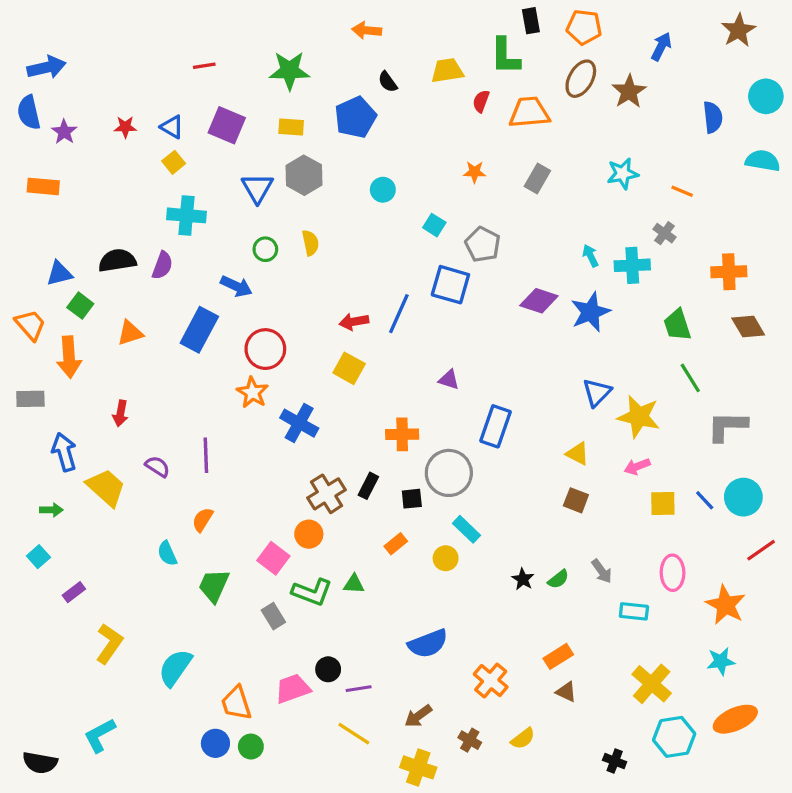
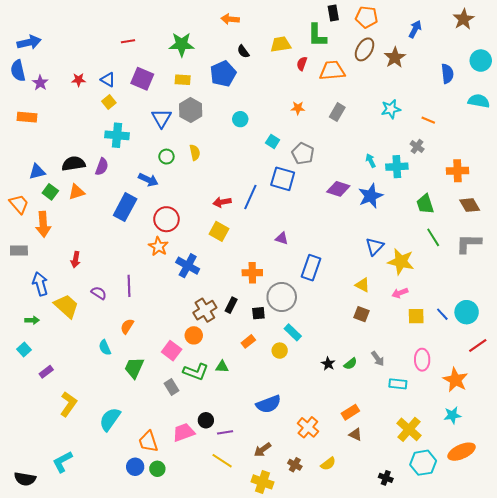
orange triangle: (130, 333) -> (77, 192), moved
gray L-shape: (727, 426) -> (469, 243), moved

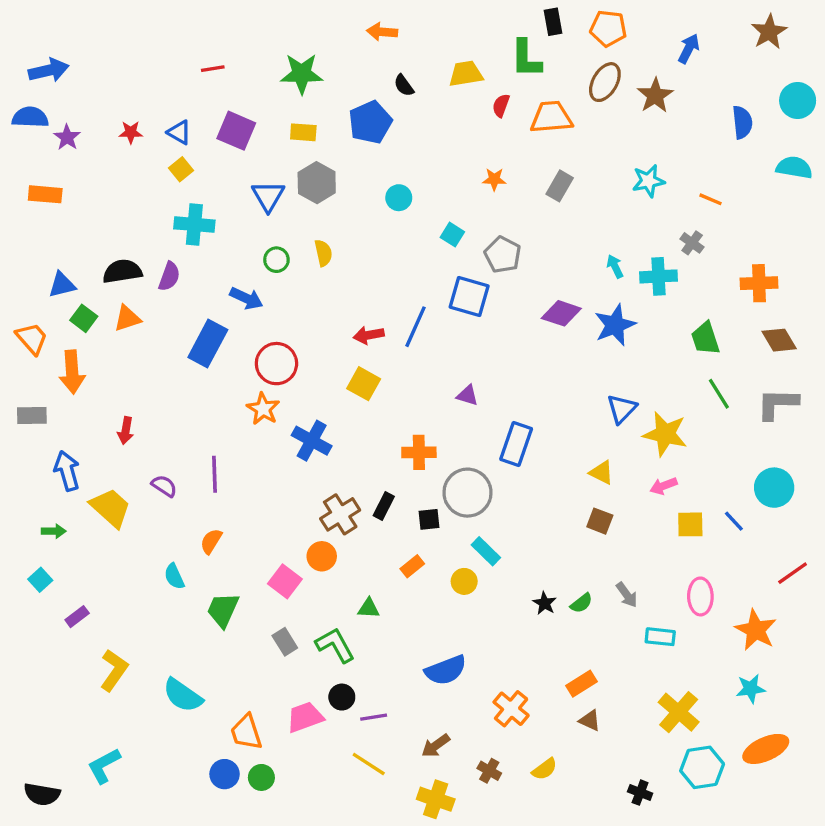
blue semicircle: (18, 71) -> (30, 117), turned 105
cyan circle: (467, 312) -> (774, 488), moved
green L-shape: (196, 372) -> (335, 645), moved, turned -140
cyan semicircle: (110, 419) -> (183, 695), turned -90

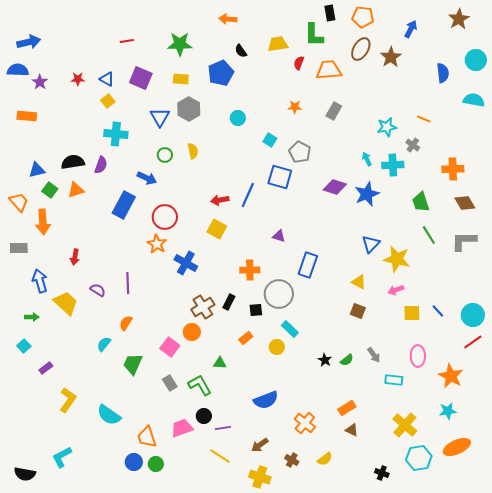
cyan star: (648, 181) -> (387, 127), moved
cyan circle: (774, 488) -> (473, 315), moved
cyan semicircle: (174, 576) -> (104, 344), turned 63

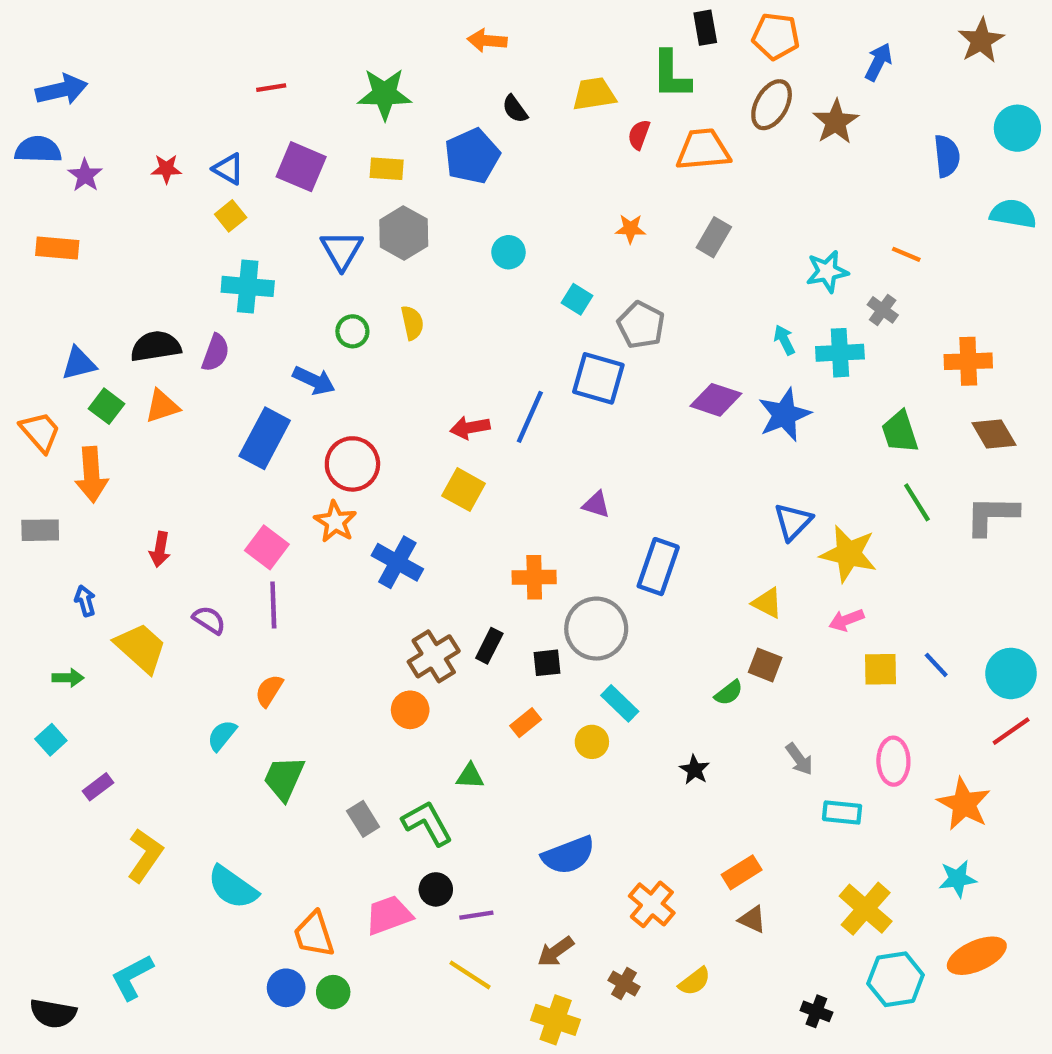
blue arrow: (40, 281) -> (85, 601), size x0.6
pink square: (170, 347) -> (267, 547), moved
green semicircle: (347, 360) -> (729, 693), moved

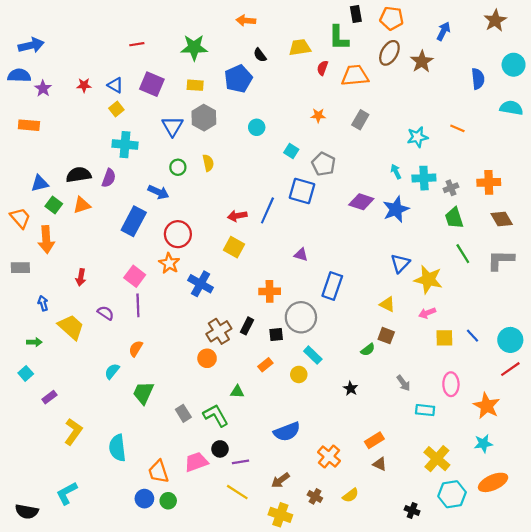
gray cross: (883, 310) -> (451, 188), moved, turned 32
cyan semicircle: (233, 887) -> (117, 448), turned 48

